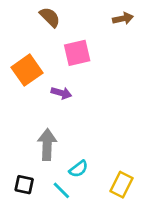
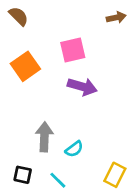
brown semicircle: (50, 17) -> (19, 16), moved
purple arrow: (61, 93) -> (82, 87), moved, size x1.5
cyan semicircle: (79, 169) -> (74, 149), moved

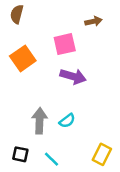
brown semicircle: (19, 16) -> (17, 14), turned -120
brown arrow: (116, 17) -> (93, 21), moved
cyan semicircle: (74, 149) -> (67, 121), moved

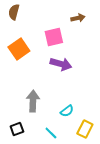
cyan semicircle: (67, 121) -> (67, 111), moved
black square: (20, 154) -> (17, 129), turned -32
cyan line: (52, 159) -> (51, 133), moved

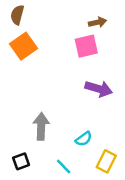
pink square: (54, 37) -> (86, 46), moved
orange square: (19, 49) -> (24, 46), moved
purple arrow: (61, 64) -> (99, 89), moved

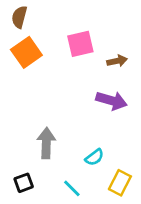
brown arrow: (97, 22) -> (117, 61), moved
pink square: (86, 46) -> (80, 44), moved

